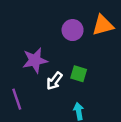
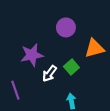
orange triangle: (103, 25) -> (94, 48), moved
green square: (79, 74) -> (71, 67), turned 32

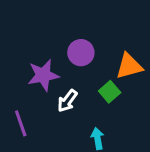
purple circle: (66, 27) -> (81, 53), moved
green square: (71, 67) -> (110, 92), moved

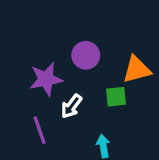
green square: (110, 92) -> (116, 97), turned 35
purple line: (21, 123) -> (40, 130), moved

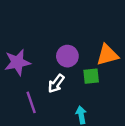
purple circle: (86, 55) -> (67, 56), moved
purple star: (46, 79) -> (17, 62), moved

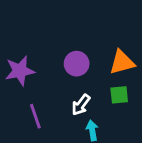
green square: (91, 76) -> (119, 95), moved
white arrow: (56, 84) -> (81, 105), moved

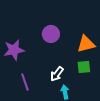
purple circle: (77, 64) -> (51, 34), moved

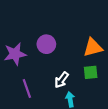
purple circle: (51, 34) -> (46, 44), moved

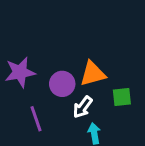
purple circle: (46, 44) -> (62, 84), moved
orange triangle: (93, 47) -> (93, 74), moved

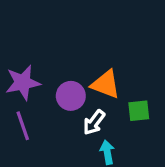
orange triangle: (93, 74) -> (106, 84), turned 36
purple line: (36, 119) -> (23, 126), moved

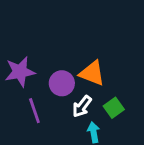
green square: (139, 111) -> (114, 108), moved, turned -30
purple line: (23, 126) -> (34, 111), moved

